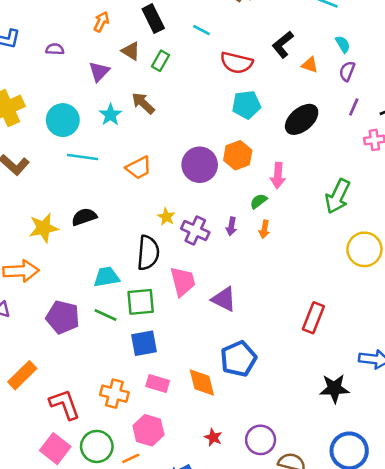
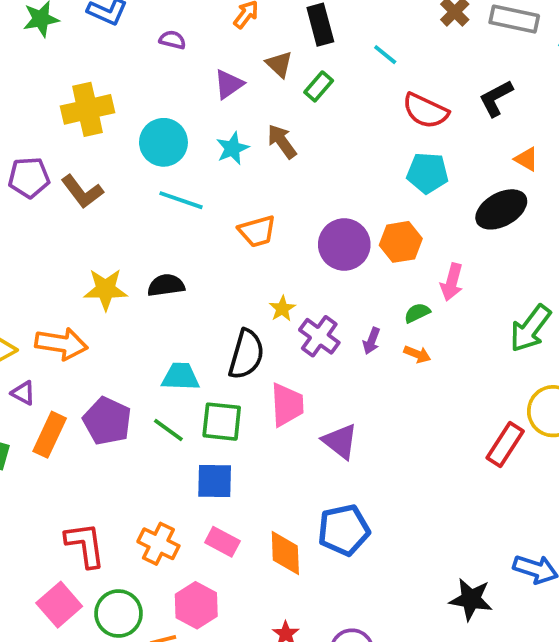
orange triangle: (310, 65) -> (526, 159), moved
orange arrow: (264, 229) -> (417, 354), turned -90
red rectangle: (313, 318) -> (505, 445), moved
orange rectangle: (22, 375) -> (50, 435), moved, turned -32

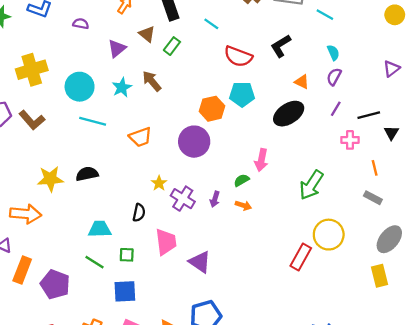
orange hexagon: (401, 242) -> (212, 109), moved
black semicircle: (246, 354) -> (139, 213), size x0.6
purple pentagon: (107, 421) -> (55, 284), moved
green square: (222, 422) -> (127, 255), size x0.6

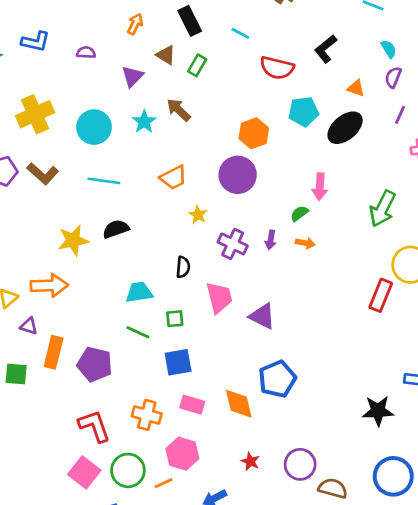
cyan pentagon: (242, 94) -> (304, 112), moved
cyan line: (93, 121) -> (104, 181), moved
yellow star: (159, 183) -> (198, 215), moved

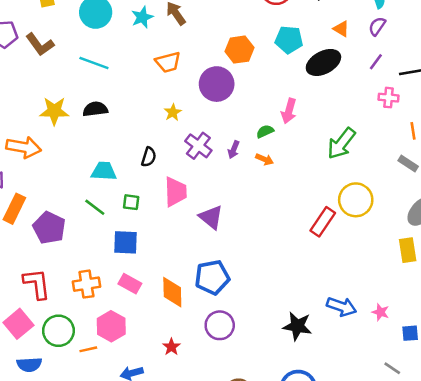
orange trapezoid: (173, 178) -> (168, 62), moved
orange cross: (147, 415) -> (86, 284), turned -36
purple circle: (300, 464) -> (220, 325), moved

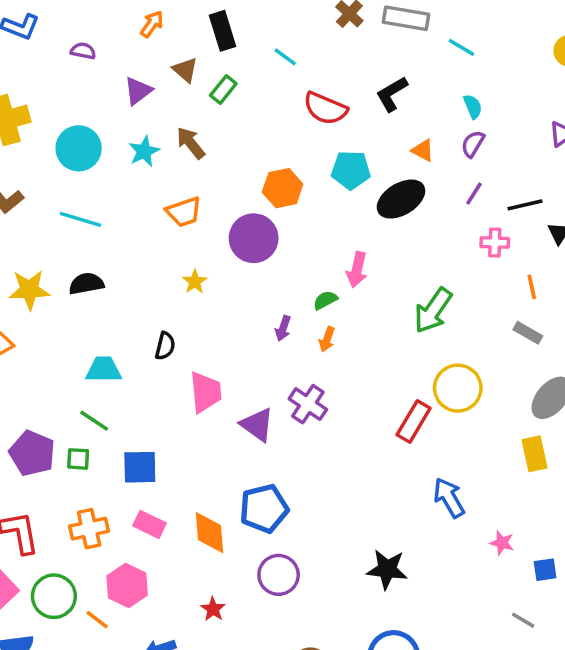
purple cross: (198, 146) -> (308, 404), moved
orange arrow: (264, 159) -> (327, 339), turned 90
green square: (131, 202) -> (78, 459), moved
blue arrow: (342, 307) -> (449, 498), moved, turned -136
orange line: (88, 349) -> (97, 620), turned 54

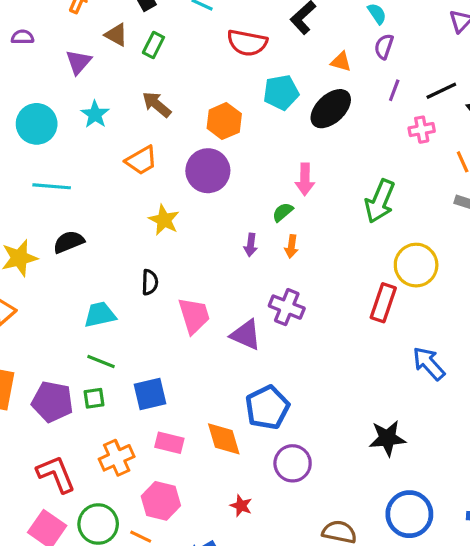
brown arrow: (191, 143) -> (157, 104), moved
yellow star: (195, 282) -> (164, 220), size x1.4

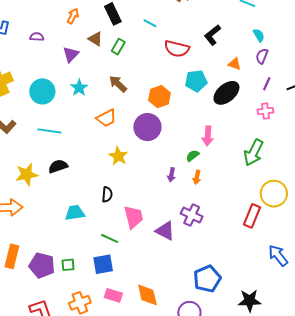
pink cross: (422, 130) -> (265, 111), moved
green line: (101, 361) -> (110, 238), moved
blue pentagon: (267, 407) -> (207, 279), moved

